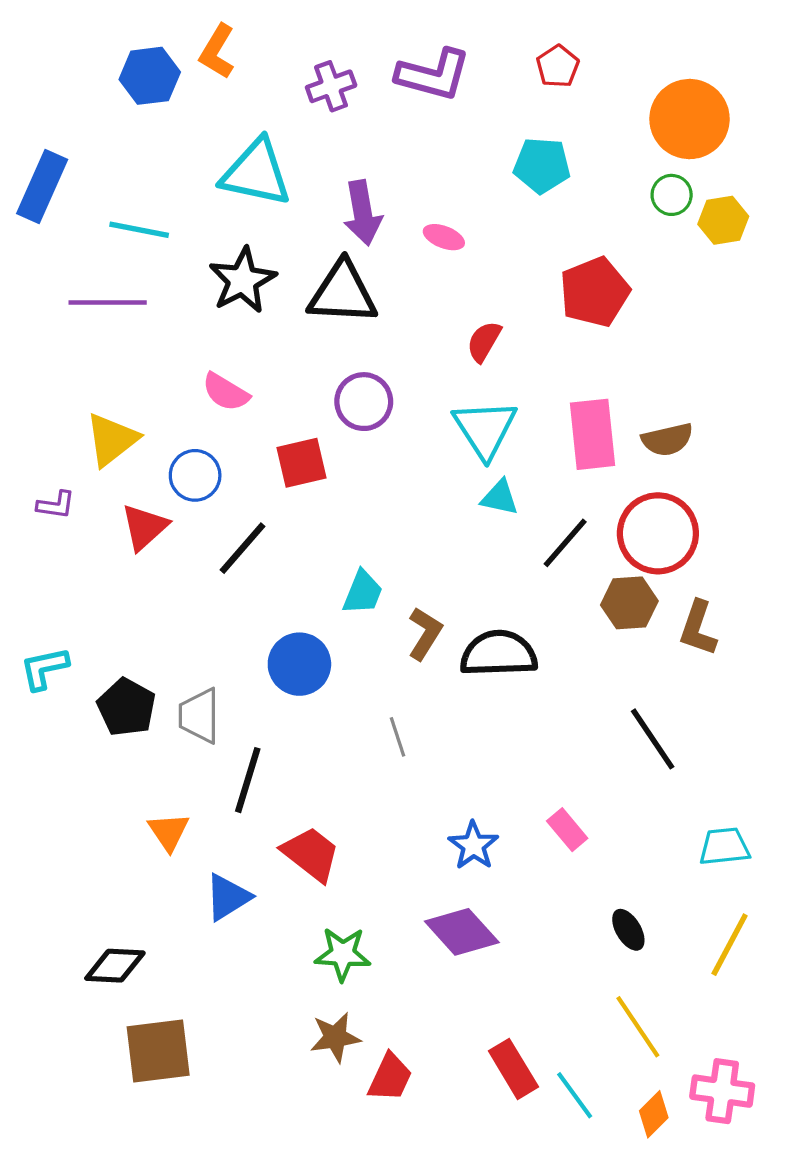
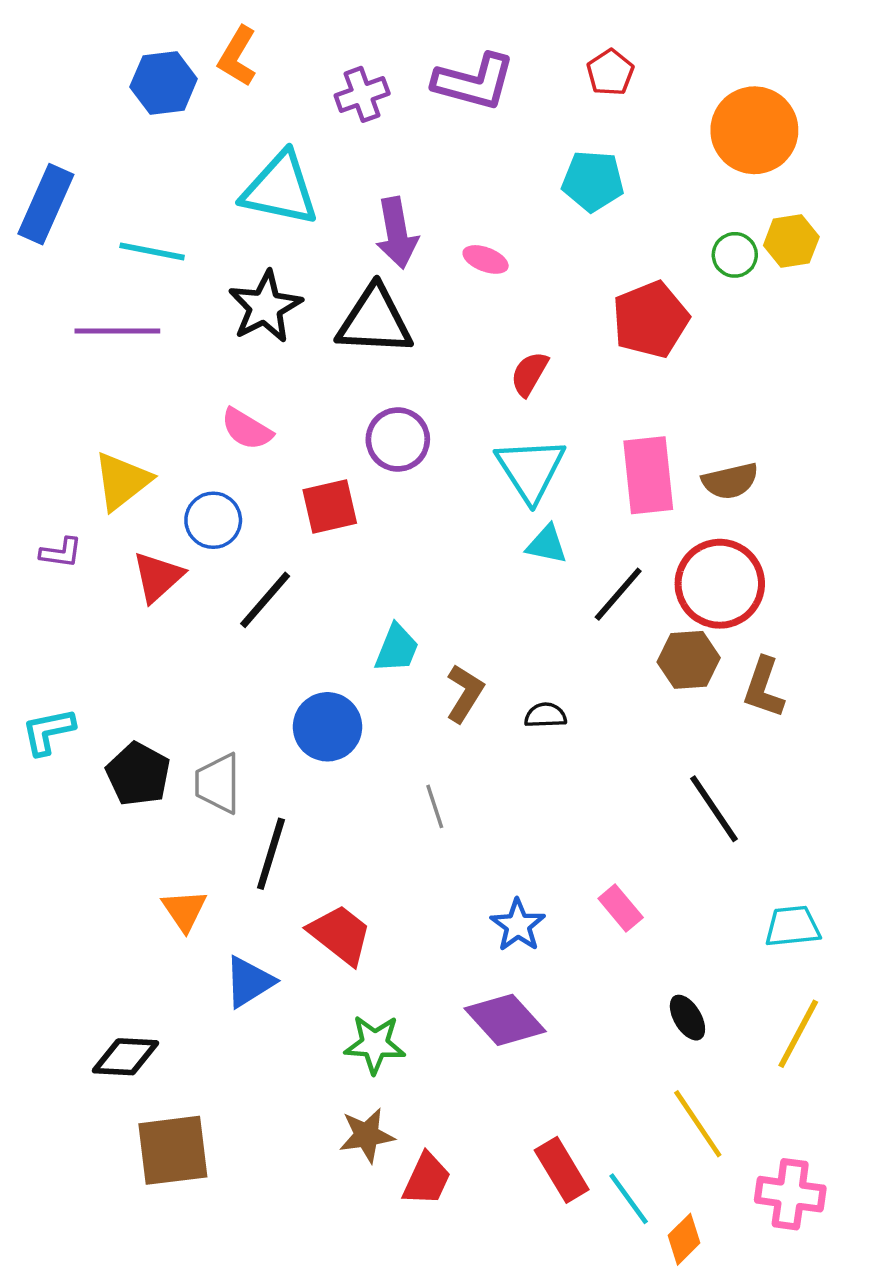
green circle: (672, 195) -> (735, 255), moved
black semicircle: (499, 654) -> (546, 715), size x0.5
orange diamond: (654, 1114) -> (684, 1239), moved

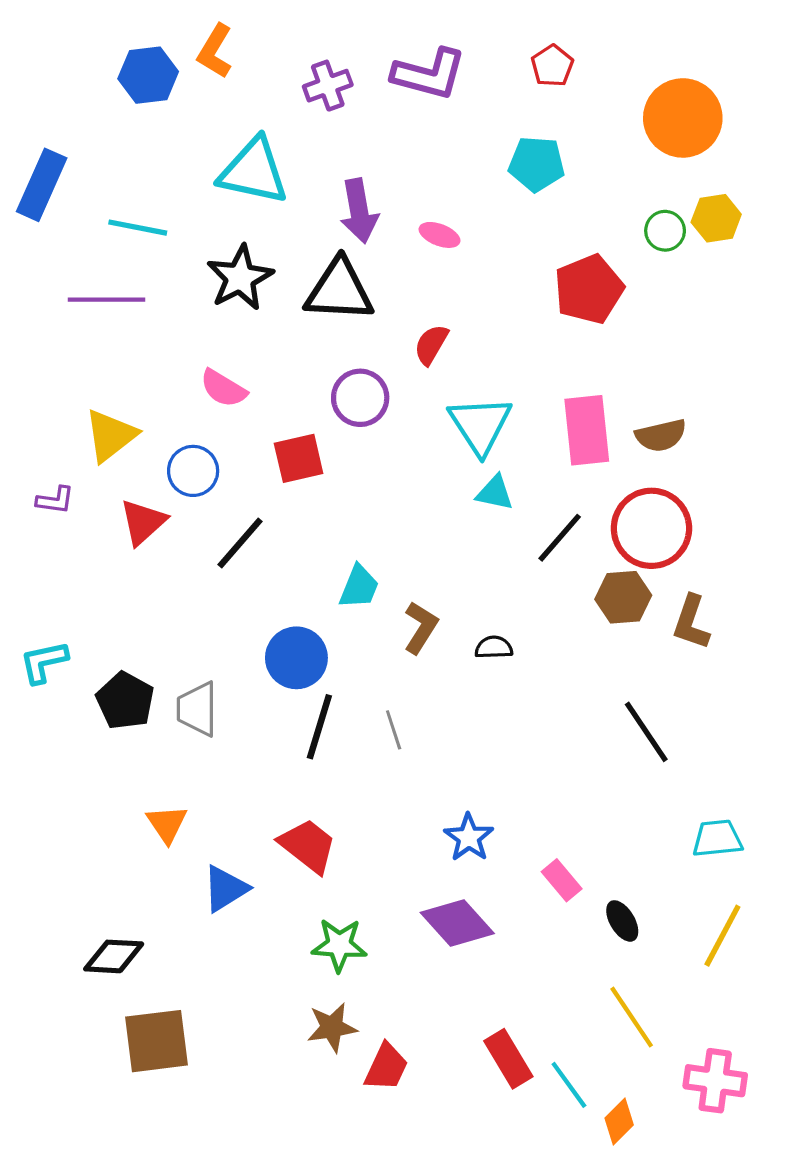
red semicircle: (529, 374) -> (431, 345), moved
black line: (271, 854) -> (319, 727), moved
pink rectangle: (621, 908) -> (562, 880), moved

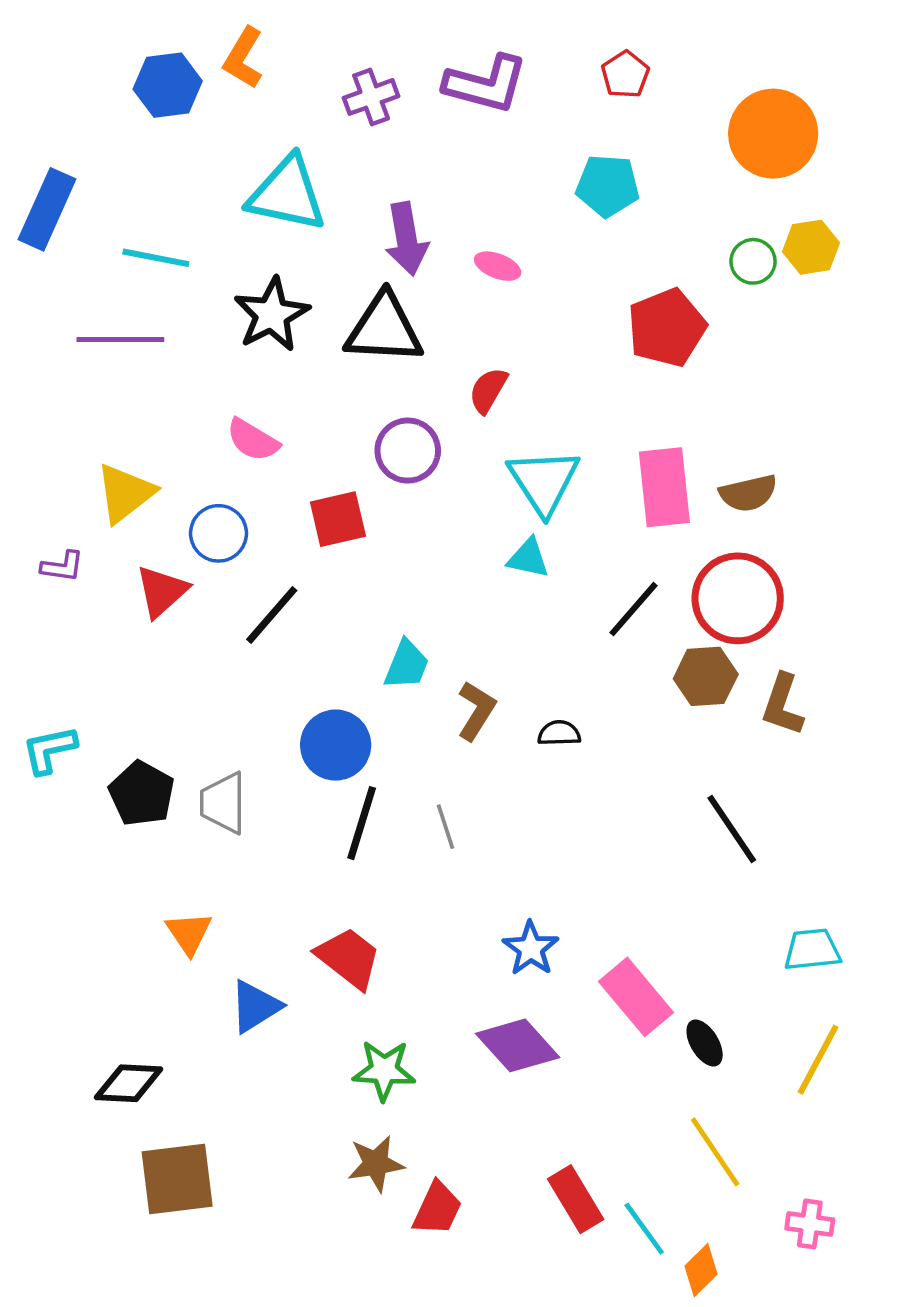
cyan triangle: (495, 493) -> (528, 558), moved
pink rectangle: (562, 880) -> (636, 997), size x1.6
pink cross: (715, 1081) -> (810, 1224), size x0.7

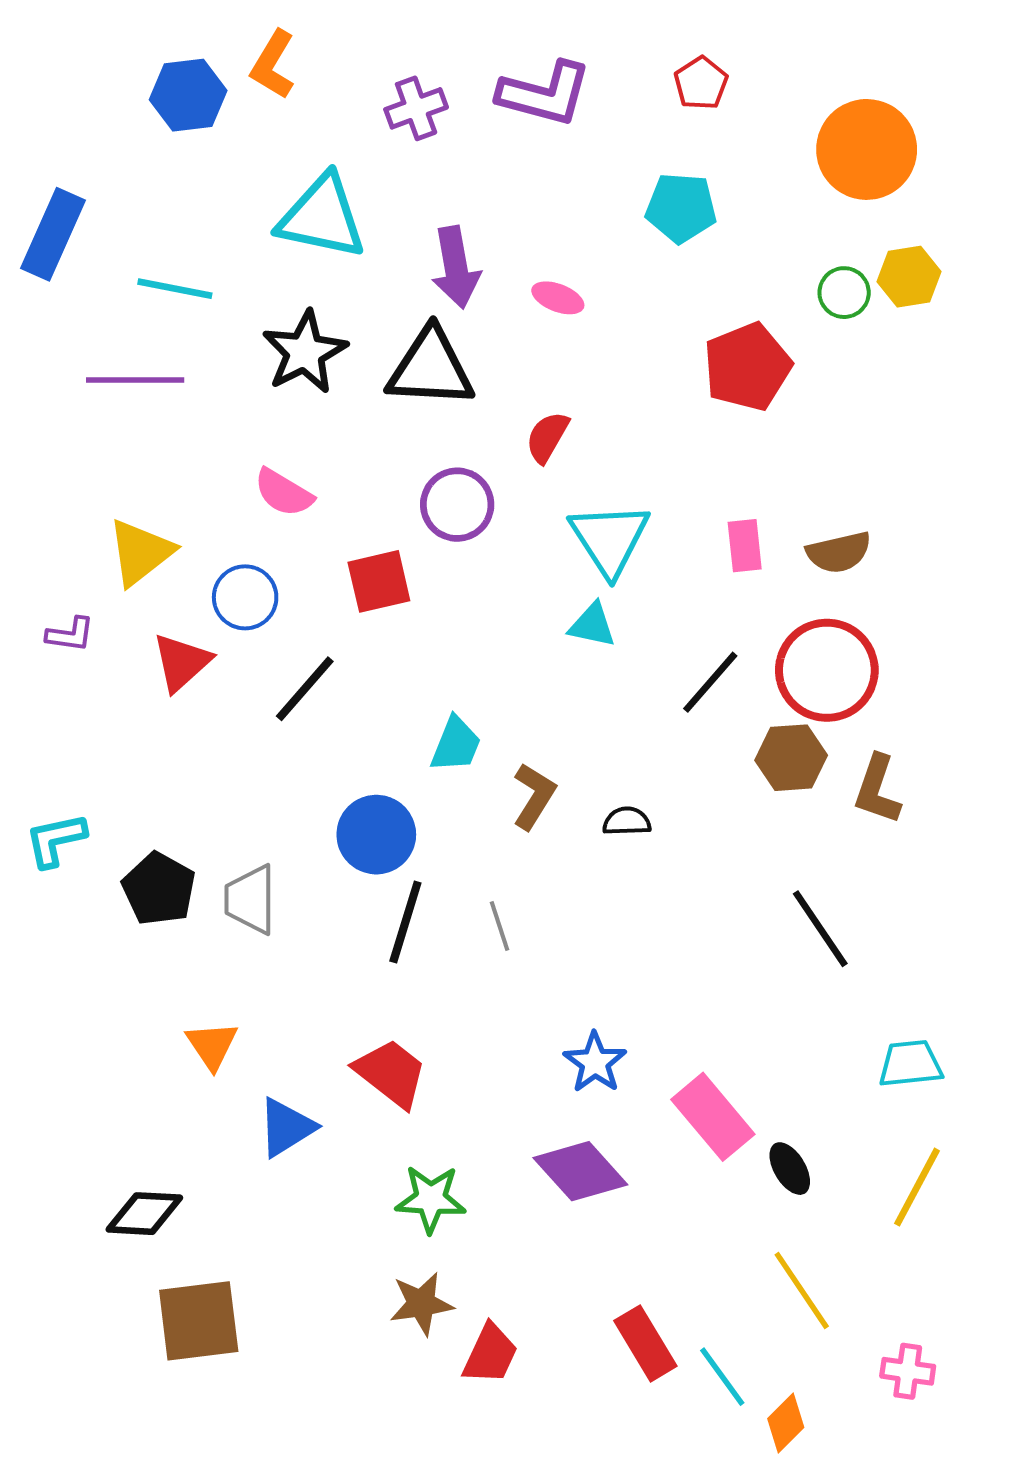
pink rectangle: (664, 487) -> (745, 546), size x0.6

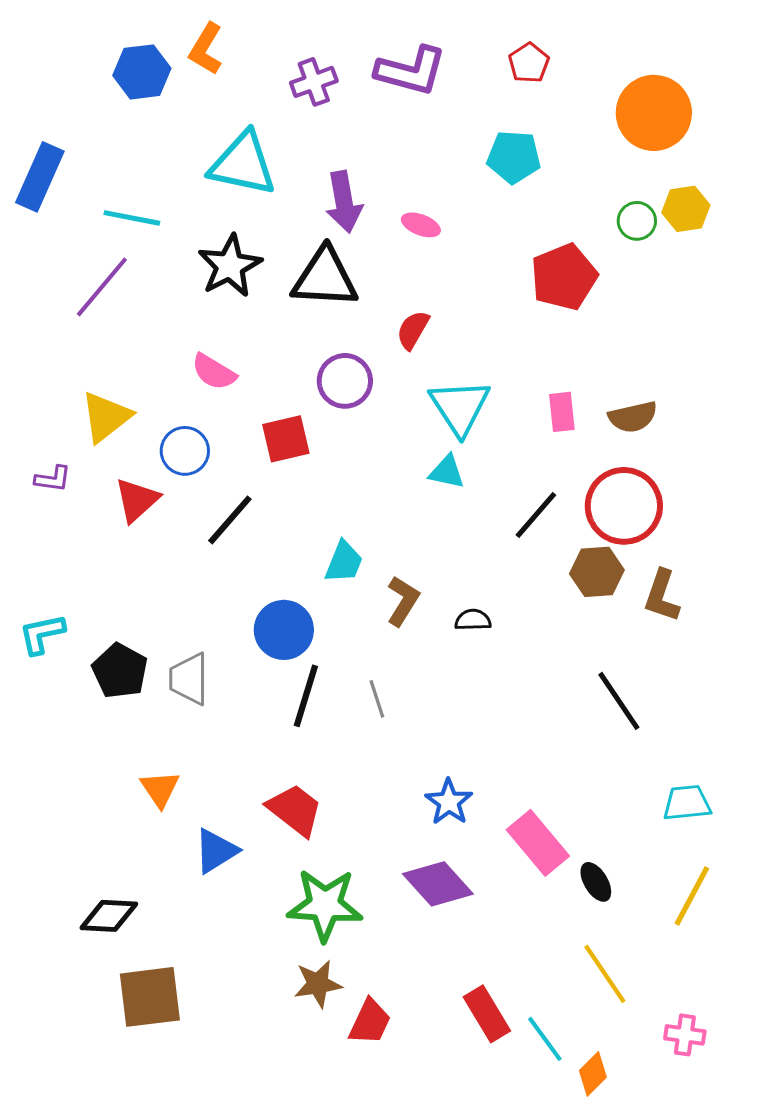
purple line: (135, 380) -> (102, 287), turned -50
green star: (431, 1199) -> (325, 905), size x1.4

